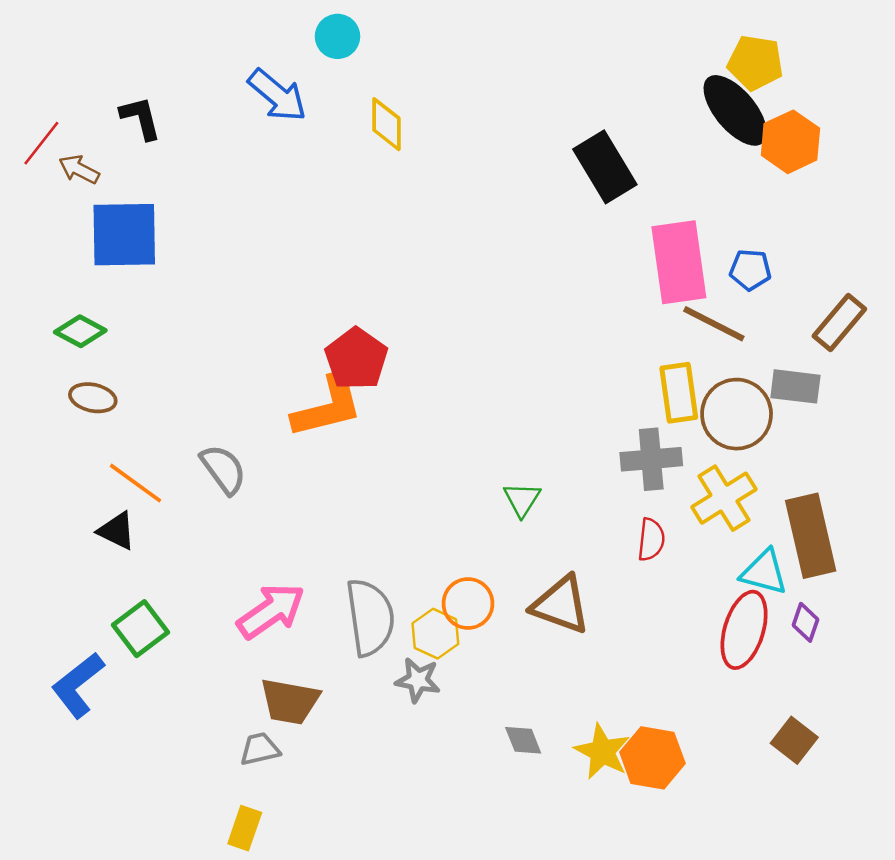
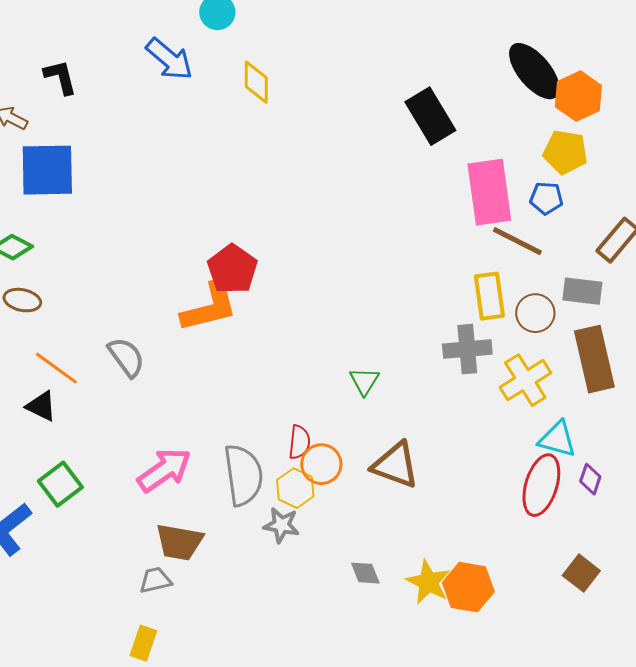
yellow pentagon: (755, 63) -> (565, 152), moved
brown circle: (737, 414) -> (535, 313), size x0.7
brown rectangle: (811, 536) -> (594, 359), moved
red semicircle: (651, 540) -> (299, 442), moved

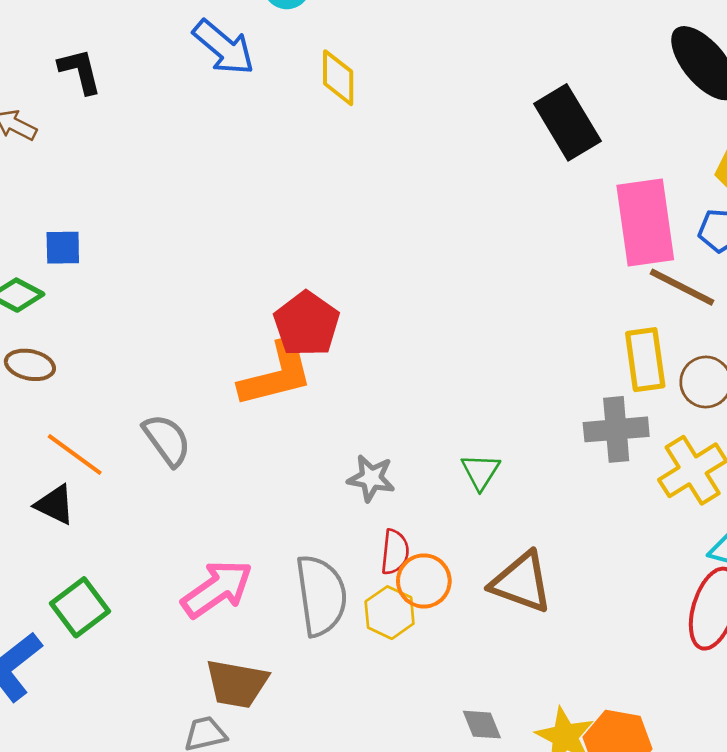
blue square: (47, 170) -> (63, 248), moved, size x0.5
gray star: (281, 525) -> (371, 478), moved

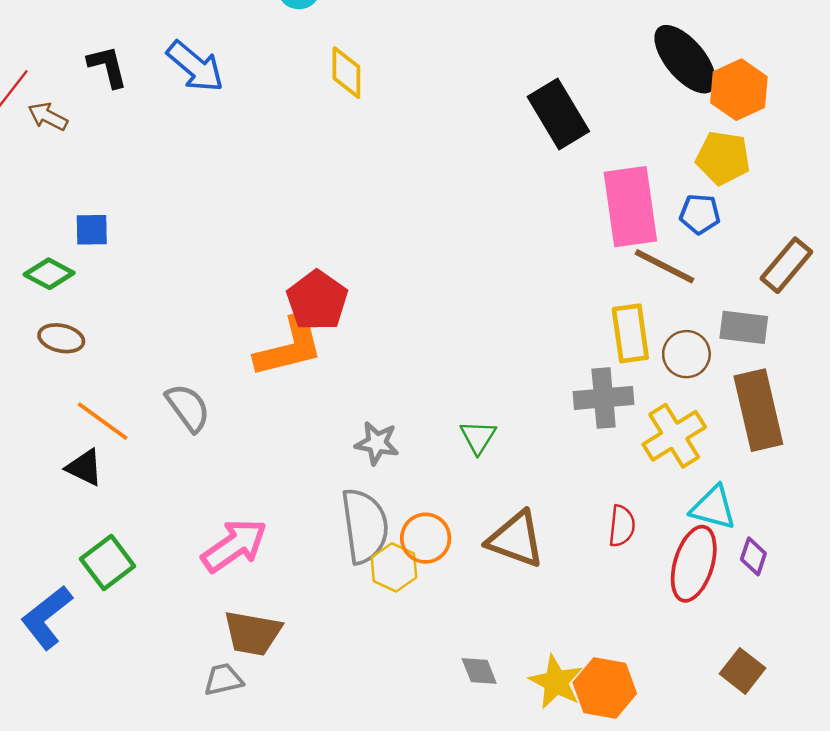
blue arrow: (224, 47) -> (195, 66), moved
red semicircle: (395, 552) -> (622, 526), moved
gray semicircle: (321, 595) -> (365, 526), moved

